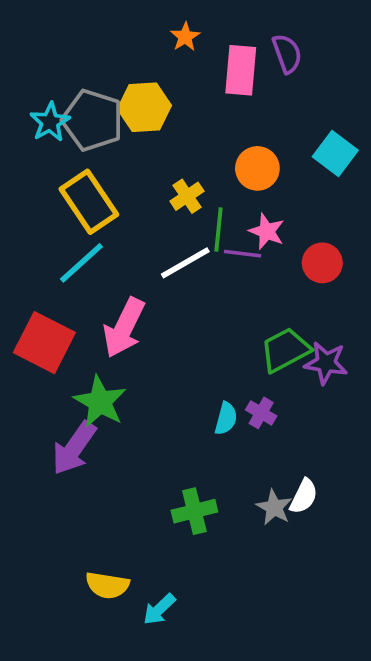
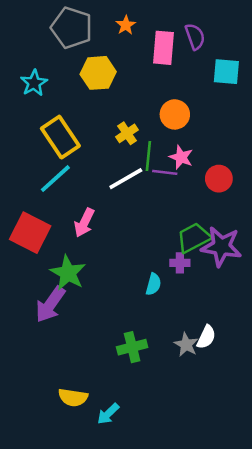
gray pentagon: (93, 120) -> (72, 28), moved
cyan square: (335, 154) -> (226, 72), moved, turned -32
pink arrow: (124, 328) -> (84, 223), size x0.7
purple star: (326, 363) -> (221, 247), size x1.4
purple cross: (261, 413) -> (180, 263), moved, turned -30

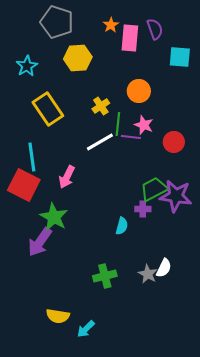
orange star: (126, 25) -> (111, 25), moved
cyan line: (55, 179) -> (32, 157), moved, turned -56

